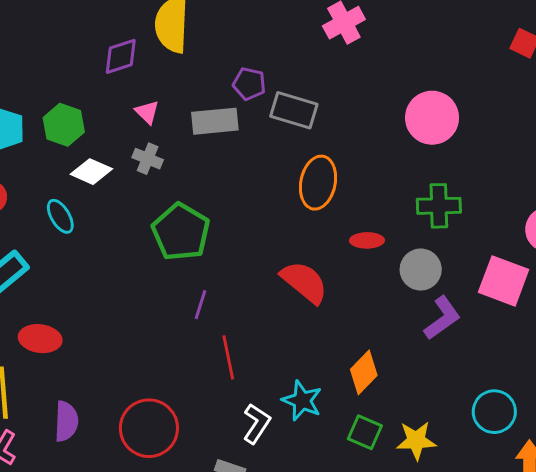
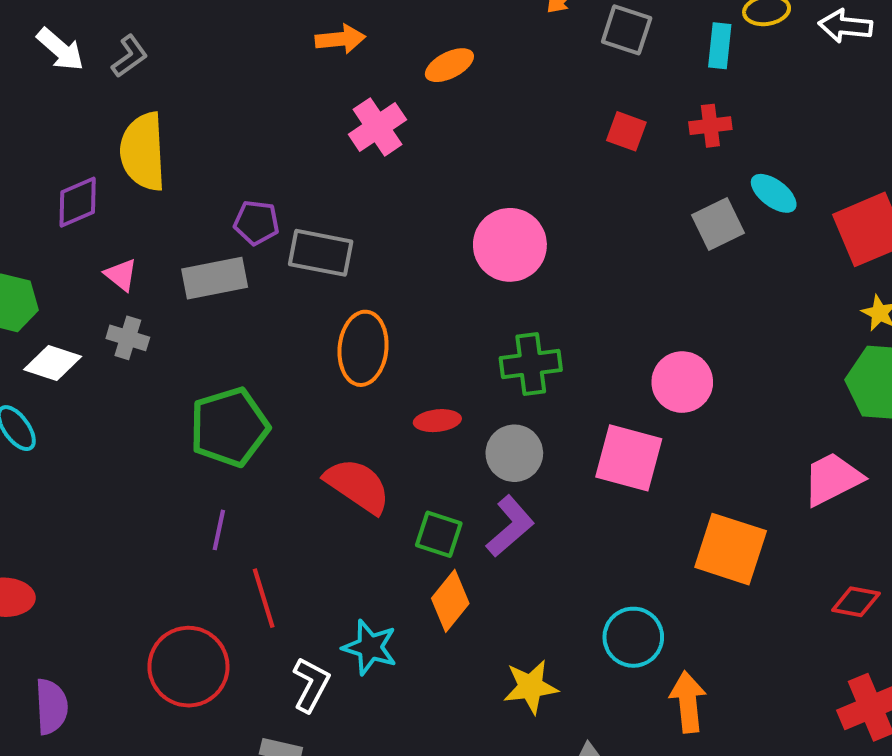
green pentagon: (181, 232) -> (229, 427), moved, turned 30
purple L-shape: (442, 318) -> (510, 526), moved
red circle: (149, 428) -> (188, 667), moved
green square: (365, 432) -> (439, 534), moved

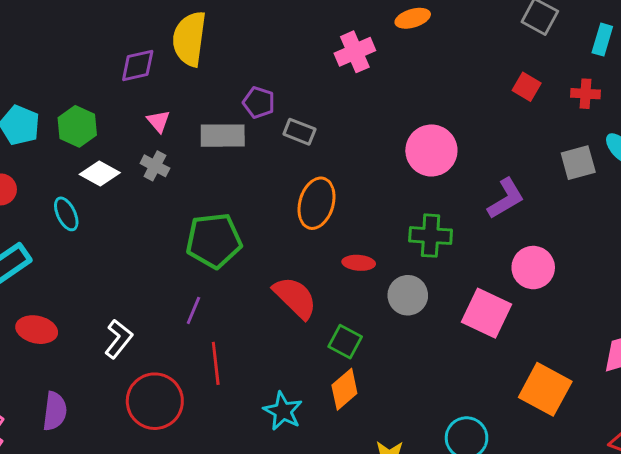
gray rectangle: (321, 253) -> (299, 132), size x0.7
purple L-shape: (510, 526) -> (506, 198), moved
white L-shape: (311, 685) -> (119, 339), moved

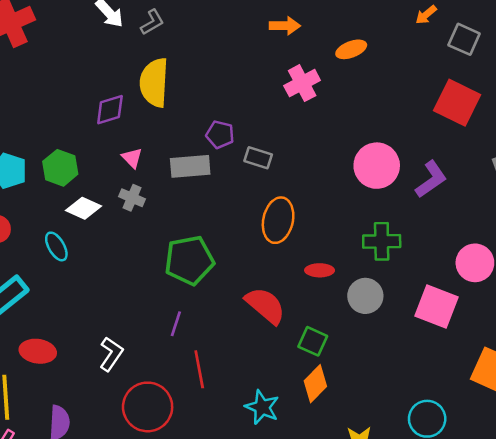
red square: (527, 87) -> (457, 103), size x1.8
purple L-shape: (506, 198) -> (431, 179), moved

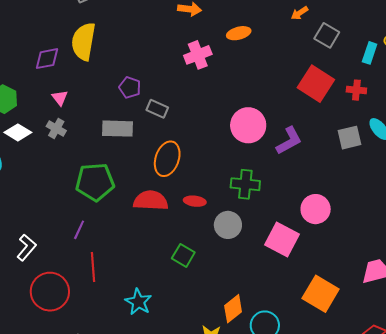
gray rectangle: (190, 166) -> (117, 129), moved
red semicircle: (265, 305) -> (151, 201), moved, turned -44
orange diamond: (315, 384) -> (233, 309), moved

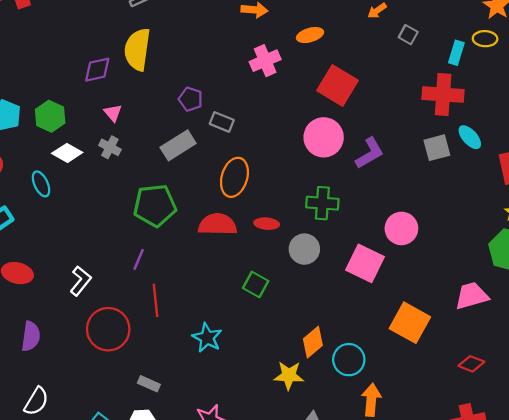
gray square: (327, 35) -> (408, 35), size x0.7
red square: (316, 84) -> (337, 86), moved
red cross: (356, 90) -> (443, 94), size x1.8
gray rectangle: (117, 129) -> (178, 145), turned -32

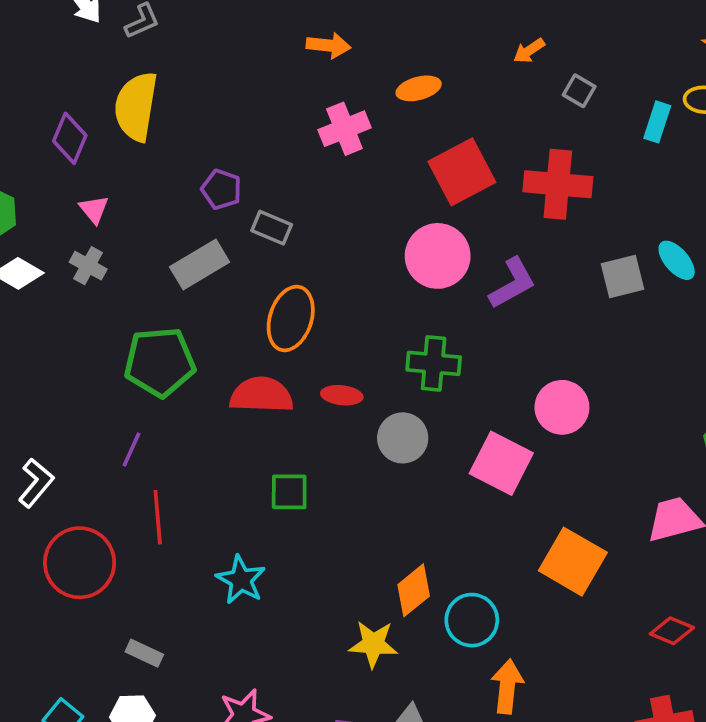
purple diamond: (97, 70) -> (70, 138), turned -56
red square: (337, 86) -> (462, 172), turned 30
red cross: (443, 94) -> (558, 184), moved
green square: (256, 284) -> (289, 492), moved, turned -30

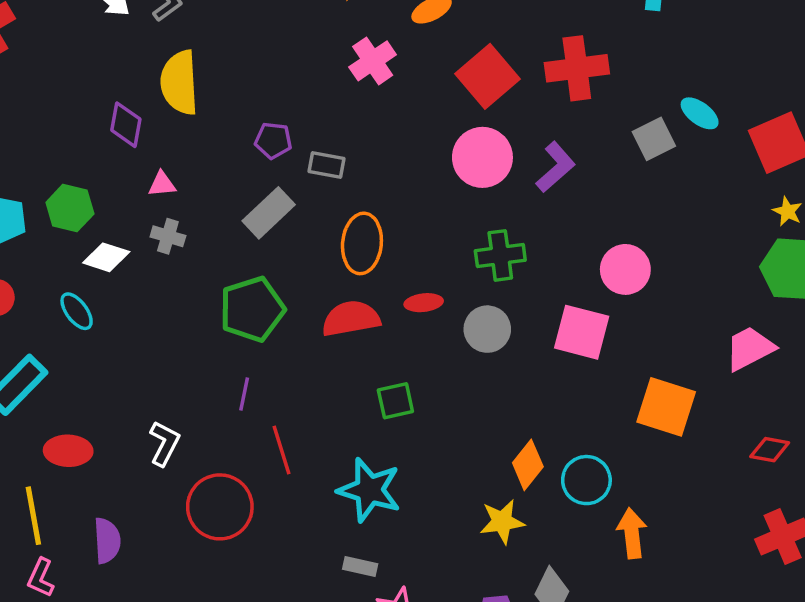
pink triangle: (94, 209) -> (162, 184), turned -44
cyan star: (241, 580) -> (369, 490), size x1.4
gray rectangle: (144, 653) -> (360, 566), moved

